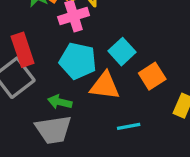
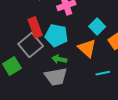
cyan pentagon: (78, 61) -> (56, 35), moved
orange triangle: (105, 86) -> (87, 48), turned 36

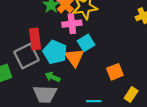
cyan square: (97, 27) -> (86, 43), moved
orange triangle: (87, 48) -> (74, 58), moved

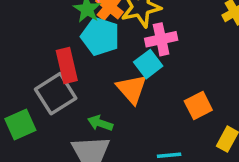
pink cross: (72, 24) -> (161, 39), moved
cyan pentagon: (55, 52) -> (100, 36), moved

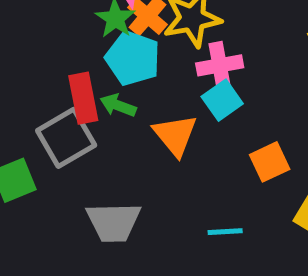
cyan square: (148, 64) -> (222, 100), moved
green arrow: (100, 123) -> (118, 105), moved

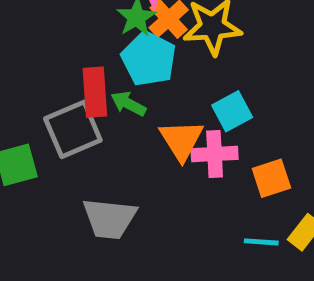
pink cross: (220, 65) -> (215, 154), moved
cyan line: (225, 232) -> (261, 242), moved

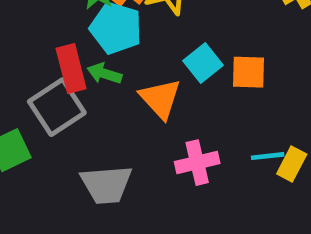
pink cross: (215, 154) -> (197, 163), moved
orange square: (271, 178) -> (248, 72), moved, turned 30
cyan line: (261, 242) -> (268, 156), moved

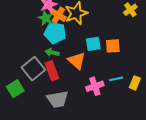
cyan square: (203, 63) -> (93, 44), turned 35
red rectangle: (71, 68) -> (52, 71), moved
cyan line: (268, 156) -> (116, 79), moved

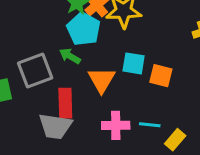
red rectangle: (52, 71) -> (65, 103), moved

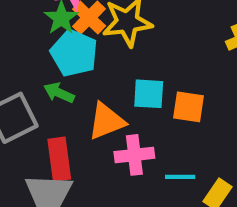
orange triangle: (102, 80) -> (106, 121), turned 44
pink cross: (116, 125) -> (134, 155), moved

